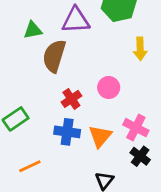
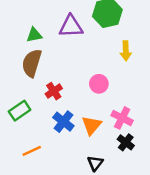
brown semicircle: (54, 56) -> (32, 63), moved
red cross: (71, 99) -> (54, 91), moved
blue cross: (67, 132) -> (63, 122), turned 30

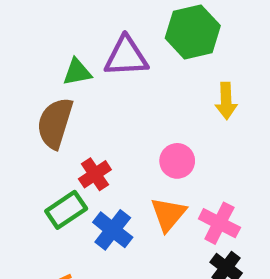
green triangle: (34, 35) -> (77, 72), moved
green rectangle: (20, 111) -> (66, 210), moved
orange triangle: (92, 125) -> (168, 214), moved

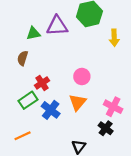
yellow arrow: (226, 101) -> (114, 38), moved
brown semicircle: (55, 123) -> (23, 58), size x0.6
pink cross: (219, 223) -> (113, 107), moved

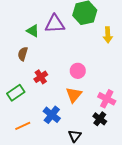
green triangle: (33, 33) -> (33, 31), turned 40
green rectangle: (28, 100) -> (16, 93), moved
blue cross: (51, 110) -> (52, 115), moved

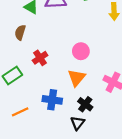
blue cross: (52, 115) -> (52, 100), turned -30
black cross: (100, 119) -> (85, 104), moved

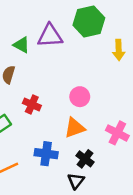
red cross: (40, 58) -> (32, 104), turned -32
orange triangle: (76, 78) -> (75, 128), turned 30

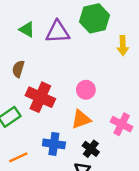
green triangle: (21, 45) -> (27, 30), moved
red cross: (32, 104) -> (40, 97), size x1.6

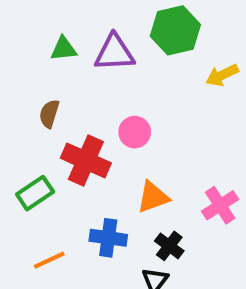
green triangle: (27, 30) -> (64, 49), turned -35
yellow arrow: (123, 46) -> (222, 75), turned 66
pink circle: (86, 90) -> (135, 132), moved
pink cross: (122, 124) -> (220, 205), turned 30

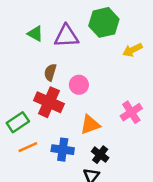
green triangle: (64, 49) -> (35, 34), turned 35
brown semicircle: (49, 114) -> (50, 72), moved
pink cross: (220, 205) -> (131, 112), moved
orange line: (49, 260) -> (28, 147), moved

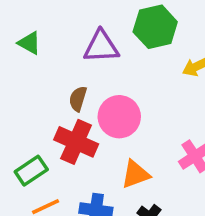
green triangle: (35, 34) -> (29, 43), moved
pink circle: (79, 85) -> (119, 117), size x1.5

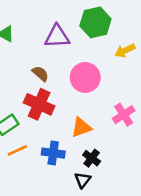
brown semicircle: (78, 99) -> (40, 74), turned 114
pink circle: (119, 117) -> (85, 77), moved

